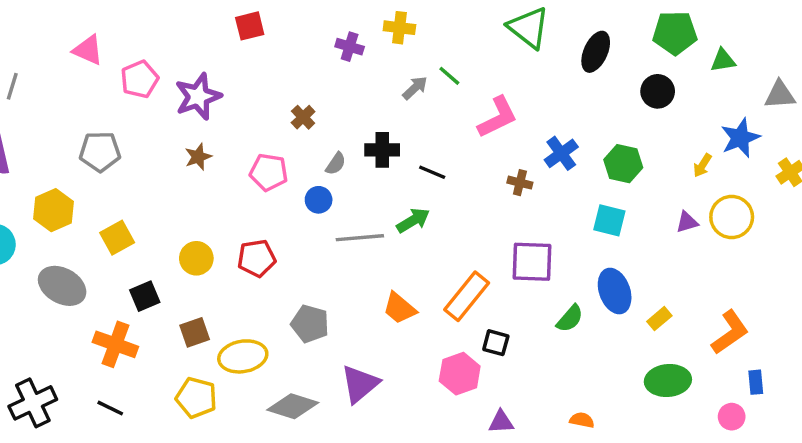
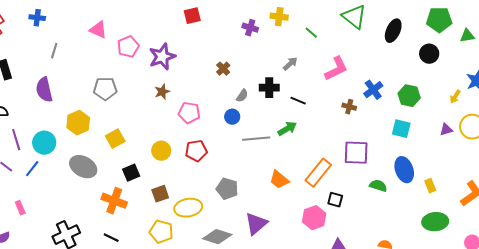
green line: (449, 76) -> (311, 33), moved
gray arrow: (415, 88) -> (290, 64), moved
pink pentagon: (269, 172) -> (189, 113), moved
green semicircle: (570, 319) -> (378, 186), turned -114
yellow rectangle: (659, 319) -> (430, 186), turned -72

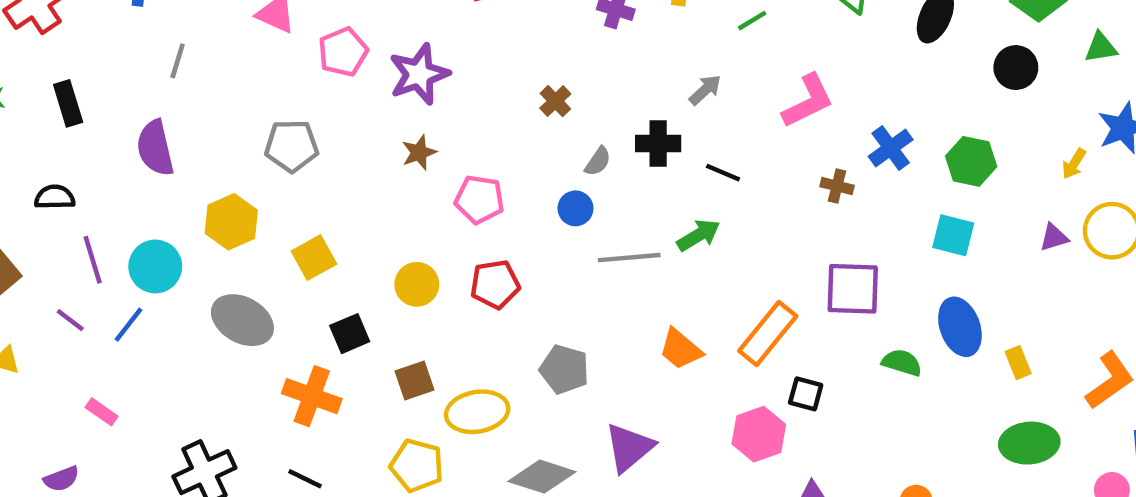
green line: (311, 33) -> (752, 21), turned -72
green triangle: (467, 36) -> (1101, 47), moved
pink rectangle: (20, 208) -> (102, 412), turned -32

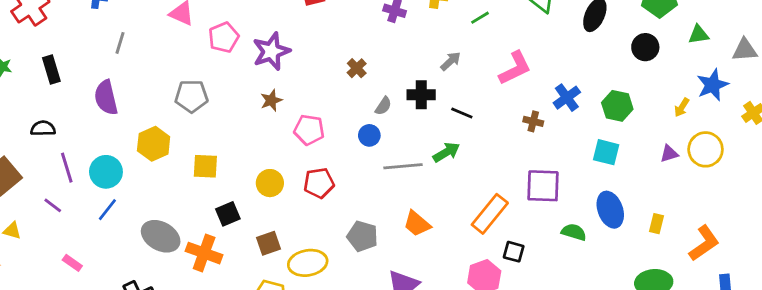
yellow square: (314, 258) -> (205, 166), turned 32
gray ellipse: (242, 320) -> (161, 236), moved
blue line: (128, 325) -> (107, 210), moved
orange trapezoid: (681, 349) -> (417, 224), moved
yellow rectangle: (1018, 363) -> (656, 224), moved, turned 36

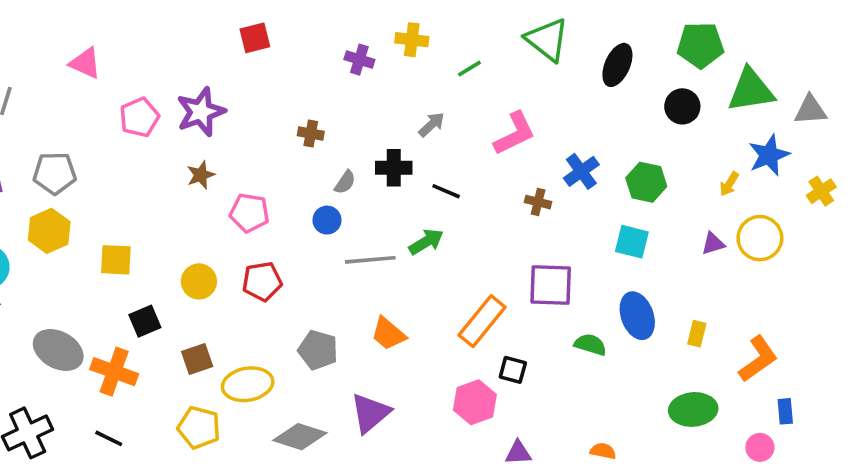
green triangle: (699, 35) -> (751, 90), size x1.8
pink pentagon: (224, 37) -> (139, 117), moved
brown cross: (357, 68) -> (311, 133), turned -36
gray pentagon: (191, 96) -> (55, 173), moved

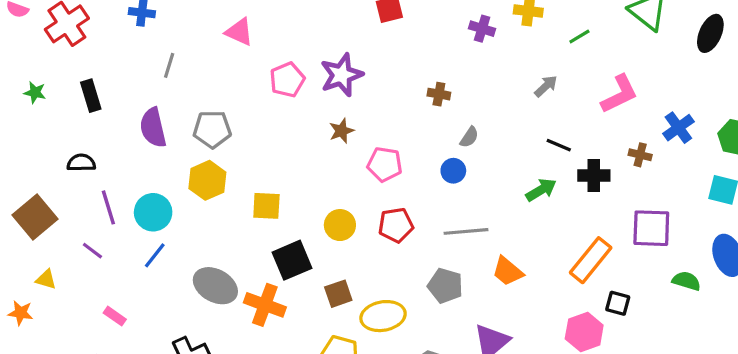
black cross: (394, 168) -> (594, 176), moved
gray line: (370, 260) -> (466, 231), moved
black square: (145, 321) -> (292, 260), size x1.4

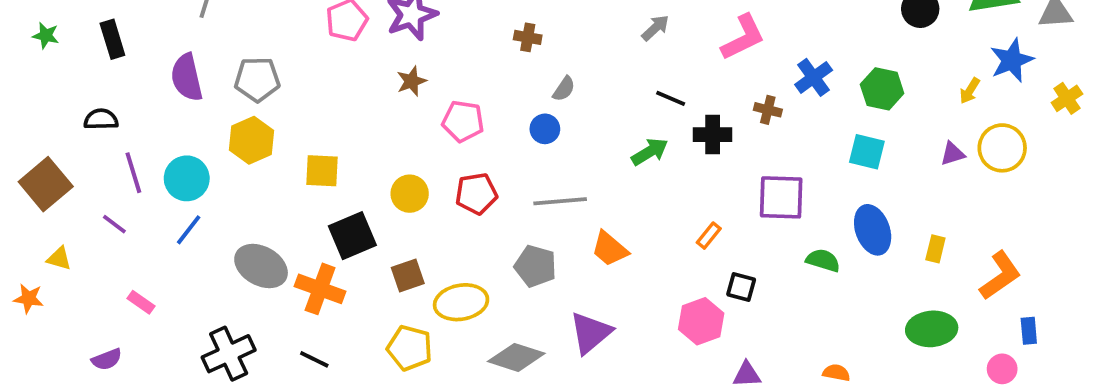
orange rectangle: (591, 260) -> (709, 236), size x0.5

